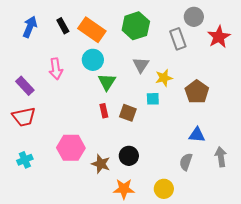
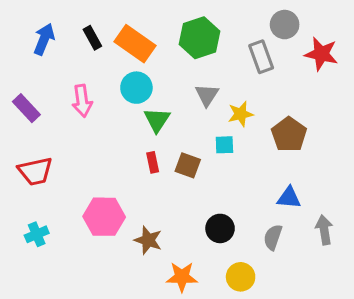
red star: (219, 37) -> (321, 54), turned -30
purple rectangle: (25, 86) -> (26, 108), moved
black circle: (129, 156) -> (220, 228), moved

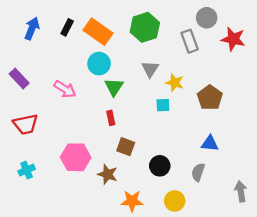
black rectangle: (92, 38) -> (67, 27), turned 56
pink arrow: (82, 101) -> (65, 89), moved, turned -50
yellow star: (241, 114) -> (175, 83), turned 30
brown square: (188, 165) -> (126, 147), moved
gray arrow: (324, 230) -> (241, 191), moved

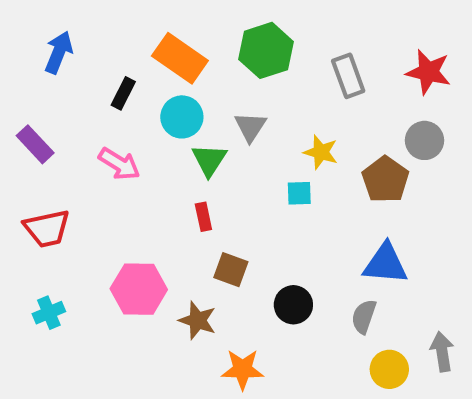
gray circle: (207, 18) -> (424, 140), moved
black rectangle: (67, 27) -> (123, 93), moved
gray triangle: (150, 69) -> (250, 127), moved
blue triangle: (210, 143) -> (385, 264), size x1.4
yellow circle: (175, 201) -> (389, 369), moved

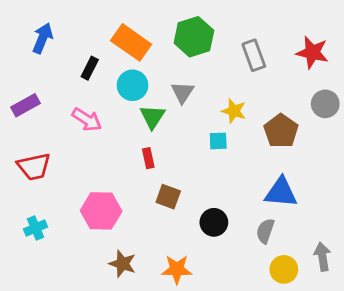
gray circle: (424, 140) -> (325, 104), moved
purple rectangle: (35, 144) -> (25, 105), turned -76
brown star: (198, 320) -> (123, 264), moved

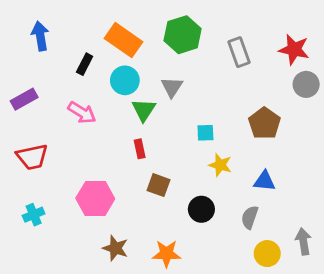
blue arrow: (43, 38) -> (40, 36), turned -32
gray circle: (325, 104) -> (306, 84), moved
yellow star: (234, 111) -> (220, 165), moved
blue triangle: (281, 192) -> (264, 181), size x0.7

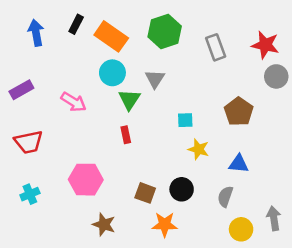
black rectangle: (85, 64) -> (76, 24), moved
brown square: (158, 185) -> (145, 193), moved
orange star: (166, 254) -> (165, 224), moved

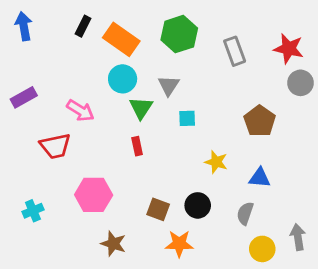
blue arrow: (36, 33) -> (24, 26), moved
cyan square: (185, 120) -> (187, 118), moved
red trapezoid: (29, 142) -> (55, 146), moved

